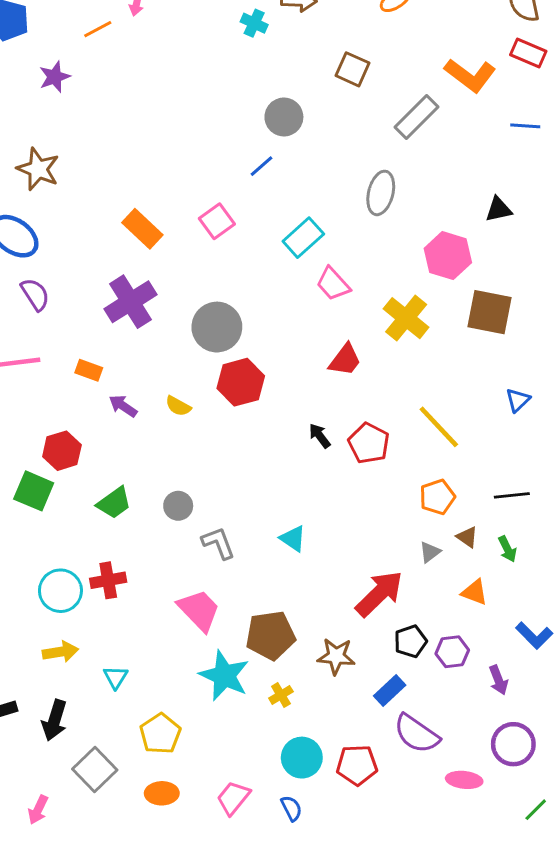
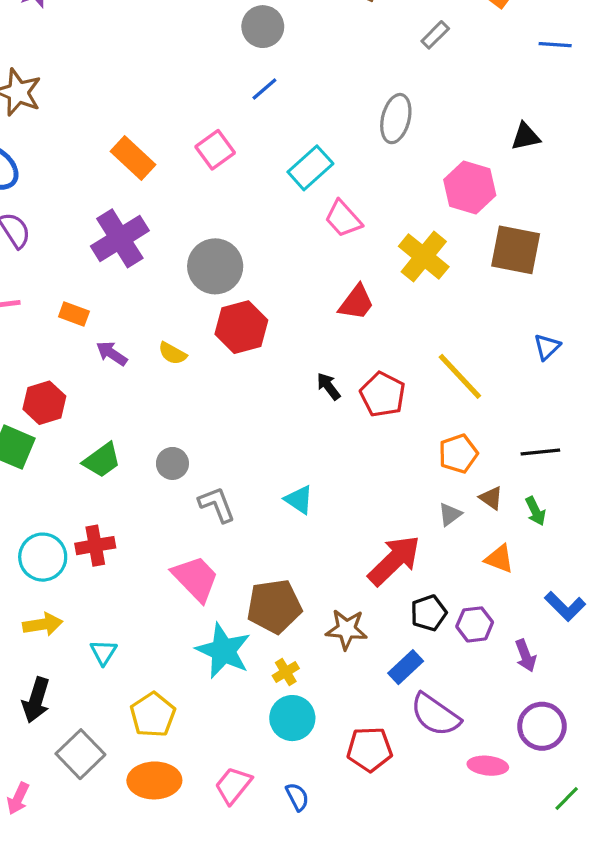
gray circle: (284, 117) -> (263, 27), moved
gray rectangle: (417, 117) -> (435, 35), size x0.6
cyan circle: (302, 758) -> (292, 718), moved
orange ellipse: (162, 793) -> (154, 780), size x1.4

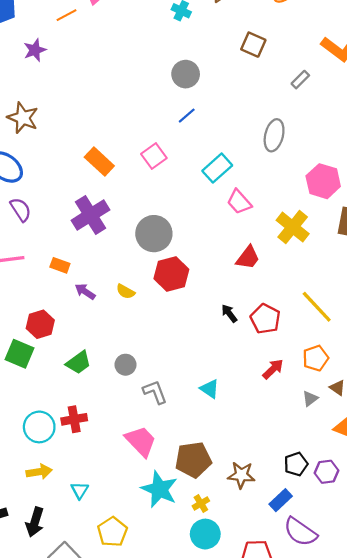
red arrow: (394, 560) -> (273, 369), moved, size x0.6

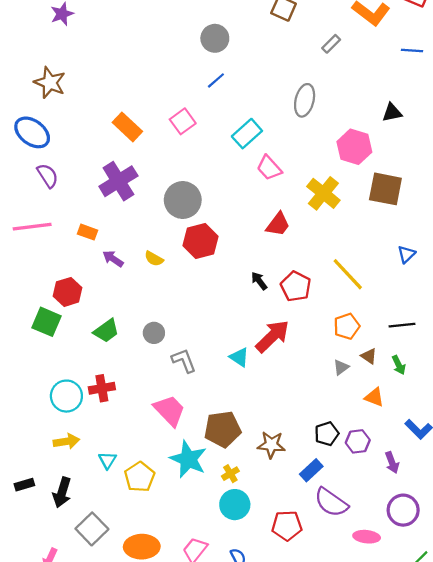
red arrow: (273, 369) -> (272, 336), moved, size x1.6
yellow pentagon: (112, 532) -> (140, 477), moved

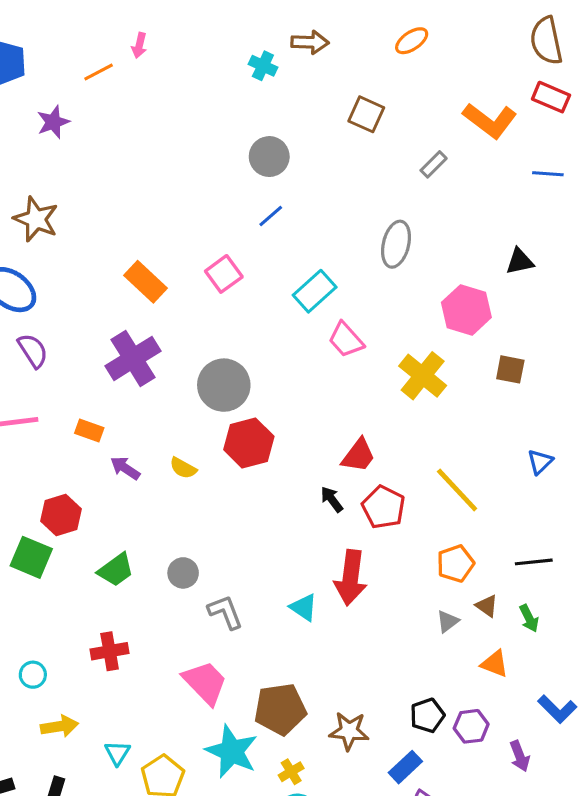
brown square: (385, 189) -> (510, 369), size x0.6
red trapezoid: (278, 224) -> (358, 456), moved
red arrow: (272, 336) -> (351, 578), turned 141
cyan circle: (66, 396) -> (33, 675), moved, size x0.6

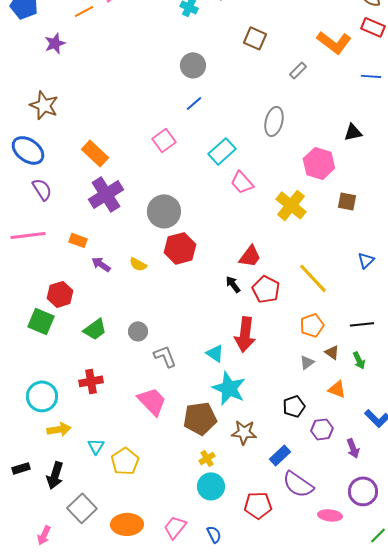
orange rectangle: (146, 282) -> (95, 153), moved
cyan circle: (33, 675) -> (42, 396), size x1.8
black pentagon: (427, 715) -> (294, 406), moved
cyan star: (232, 751) -> (229, 388), moved

